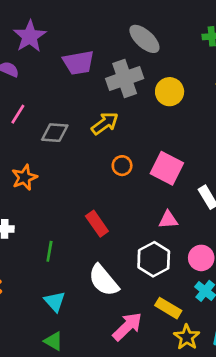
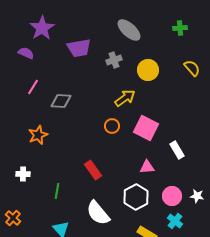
gray cross: (125, 78) -> (114, 60), size x0.6
yellow arrow: (105, 123) -> (125, 98), moved

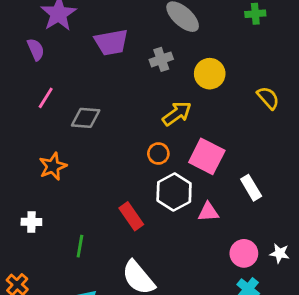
purple semicircle: (26, 53) -> (36, 49), turned 42
yellow semicircle: (192, 68) -> (268, 98), moved
white hexagon: (136, 197) -> (174, 192), moved

